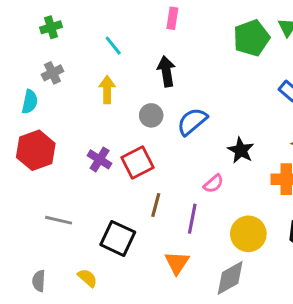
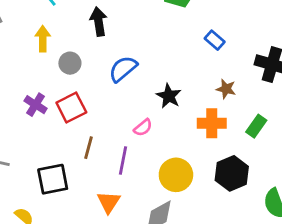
gray circle: (151, 115) -> (70, 63), moved
black square: (118, 238) -> (53, 179), turned -36

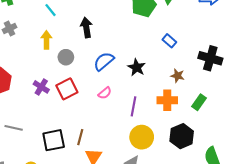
black star: (169, 96) -> (137, 67), moved
pink semicircle: (143, 128) -> (105, 93), moved
brown line: (89, 148) -> (80, 137), moved
purple line: (123, 161) -> (133, 106), moved

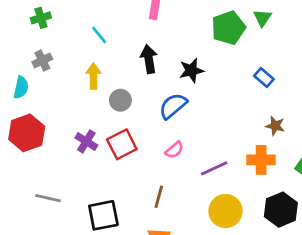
black star: (137, 67) -> (191, 70), moved, turned 30
purple line: (133, 106) -> (214, 168), turned 54
brown line: (80, 137) -> (159, 197), moved

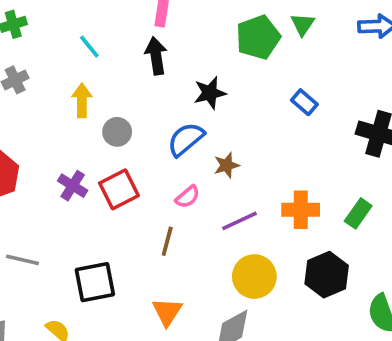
black arrow: (149, 59) -> (156, 56), moved
brown star: (275, 126) -> (227, 165), moved, turned -30
brown line: (159, 197) -> (167, 241), moved

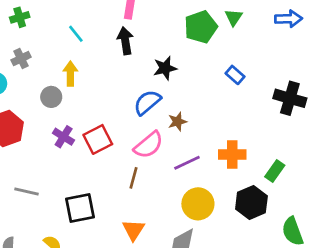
gray circle: (117, 132) -> (51, 97), moved
pink semicircle: (188, 197) -> (149, 145), size x1.6
green rectangle: (358, 213) -> (275, 171), moved

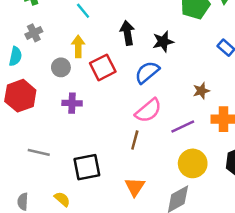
black arrow: (125, 41) -> (127, 33), moved
brown star: (177, 122) -> (201, 91), moved
purple cross: (64, 137) -> (72, 103), turned -30
red square: (98, 139) -> (103, 67), moved

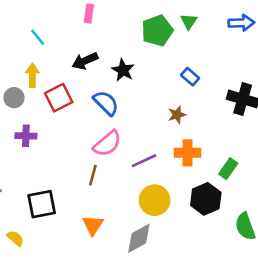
black arrow: (127, 33) -> (85, 61), turned -105
black star: (163, 42) -> (123, 70), turned -30
blue semicircle: (147, 72) -> (106, 103), turned 85
brown star: (201, 91) -> (177, 115), moved

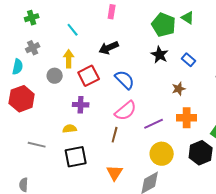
green triangle: (189, 21) -> (188, 18), turned -32
green pentagon: (157, 31) -> (164, 25), turned -30
black star: (123, 70) -> (160, 55), moved
purple cross: (26, 136) -> (81, 105), moved
yellow semicircle: (15, 238) -> (70, 129), moved, turned -48

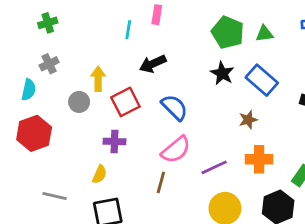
green triangle: (188, 18) -> (265, 34), moved, turned -40
cyan line: (73, 30) -> (128, 30), moved, turned 48
blue rectangle: (189, 60) -> (262, 80), size x1.6
yellow semicircle: (70, 129) -> (100, 174), turned 120

